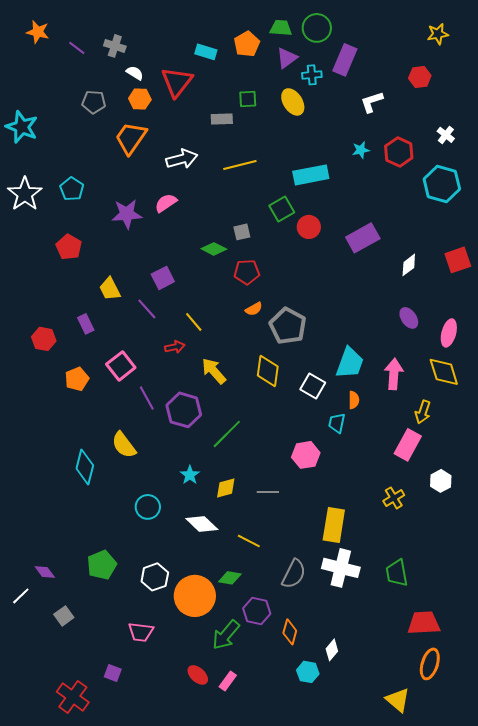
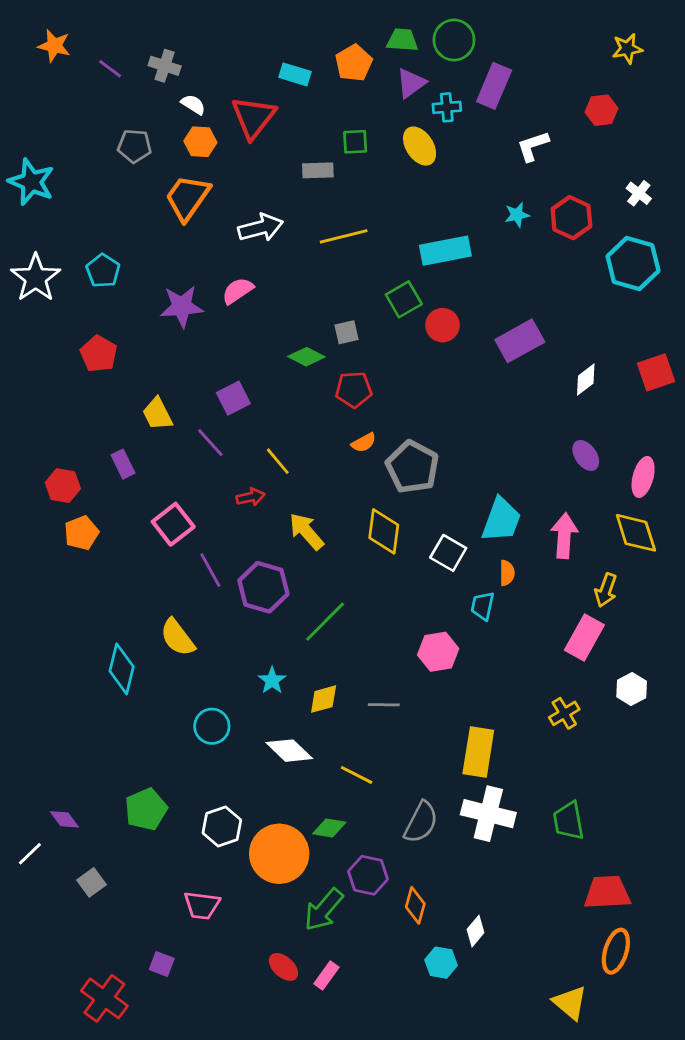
orange pentagon: (77, 379) -> (81, 533), moved

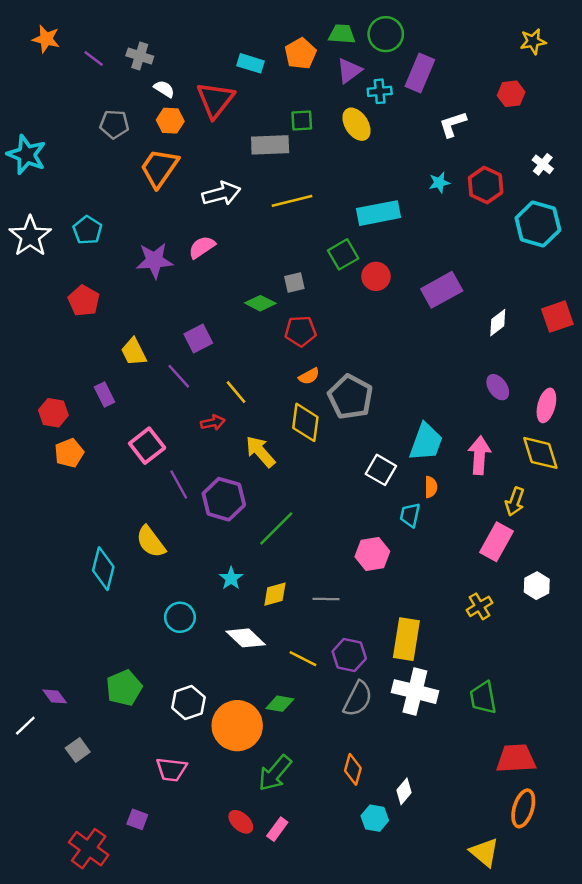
gray rectangle: (318, 170) -> (270, 145), size x1.4
yellow diamond: (384, 531) -> (305, 422), moved
purple hexagon: (368, 875) -> (349, 655), moved

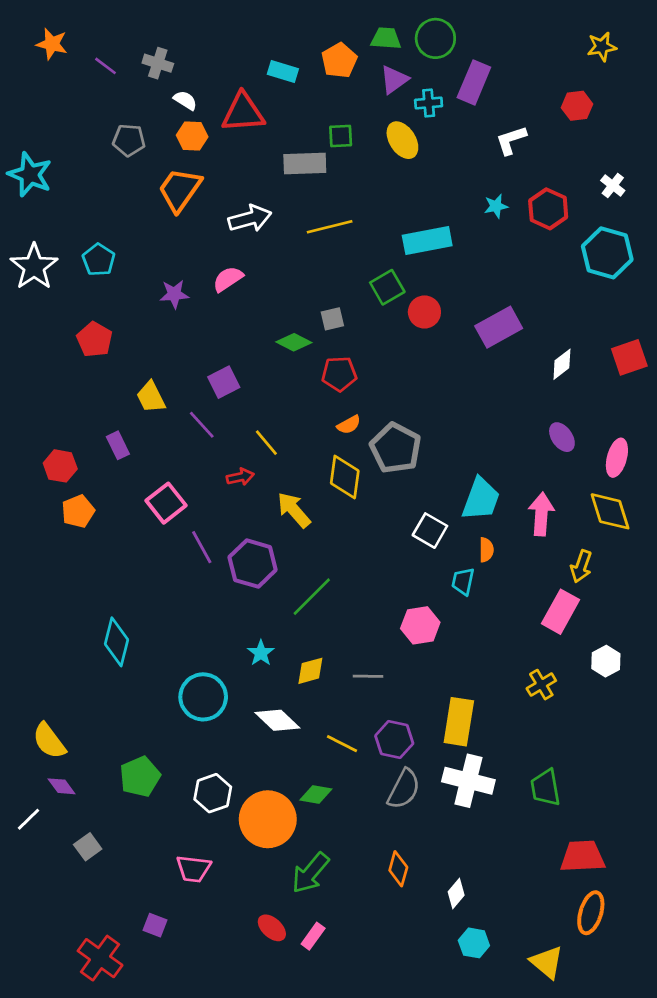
red triangle: (215, 100) -> (243, 113), turned 48
purple star: (154, 261) -> (174, 294), size x0.7
yellow semicircle: (151, 542) -> (49, 741), moved
cyan circle: (180, 617) -> (203, 697), size x1.4
cyan hexagon: (375, 818) -> (474, 943), moved

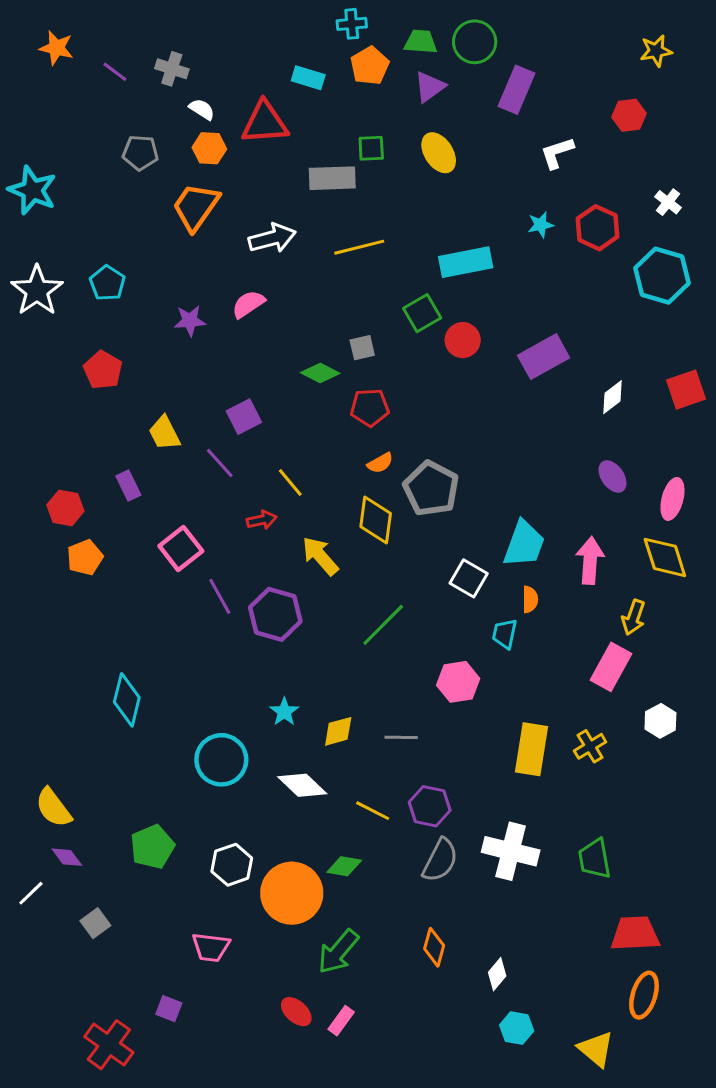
cyan cross: (429, 103) -> (352, 24), moved
green line: (312, 597) -> (383, 625), moved
yellow rectangle: (459, 722) -> (532, 749), moved

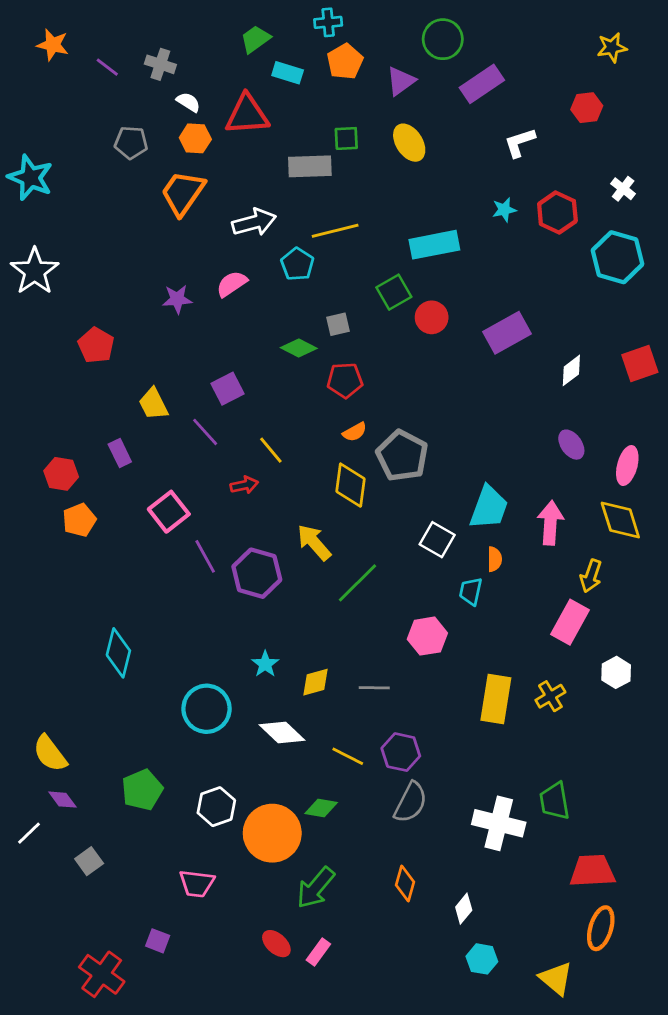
green trapezoid: (421, 42) -> (255, 39), moved, turned -40
purple rectangle: (517, 90) -> (482, 84), turned 33
cyan pentagon: (107, 283) -> (297, 264), moved
yellow arrow: (320, 556) -> (314, 542), moved
white cross: (511, 851) -> (499, 823), moved

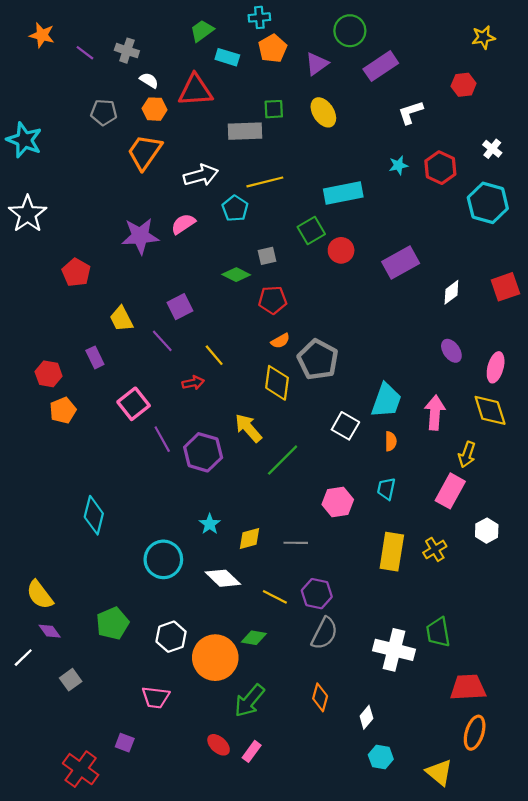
purple star: (177, 299) -> (140, 236), size x1.6
cyan trapezoid: (471, 591) -> (386, 489), moved

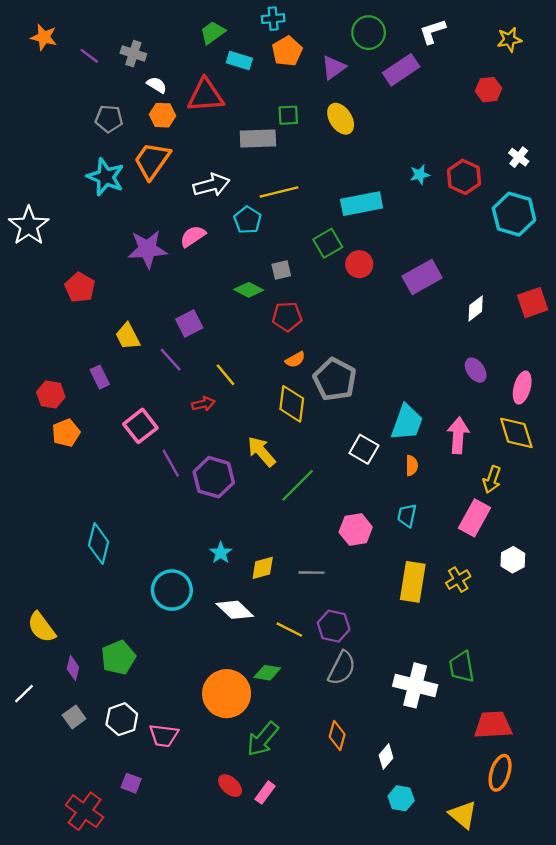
white L-shape: (411, 112) -> (433, 31), moved
cyan star: (24, 140) -> (106, 177), moved
purple diamond: (50, 631) -> (73, 668), moved, turned 50
white hexagon: (171, 637) -> (122, 719), moved

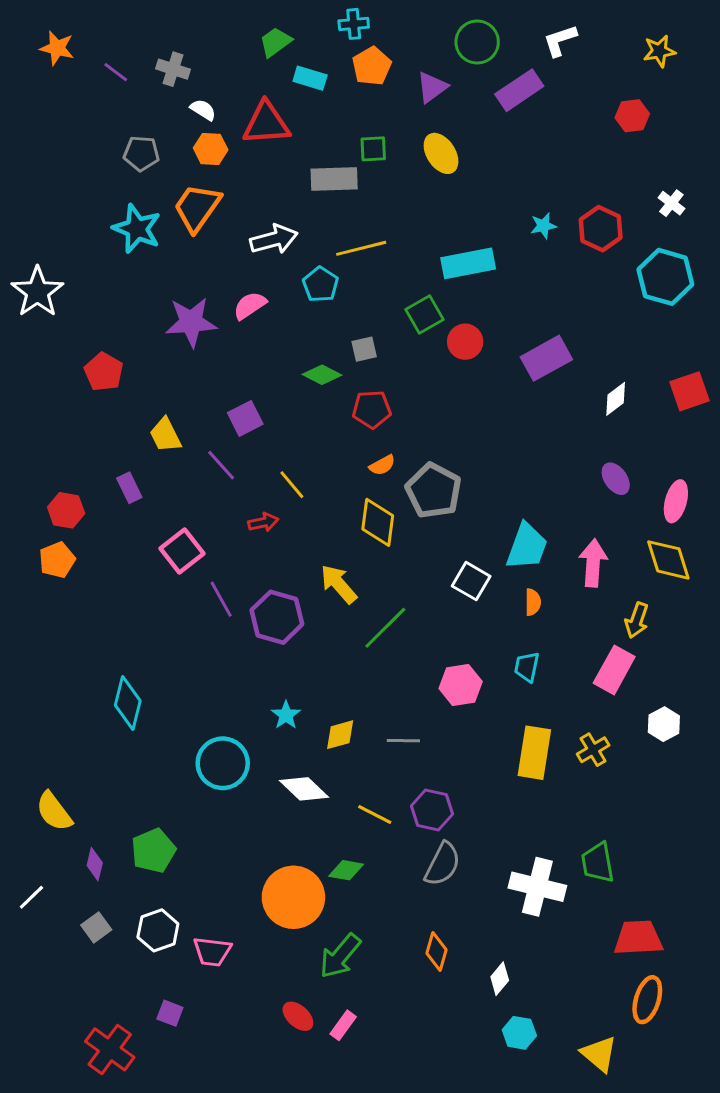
orange pentagon: (66, 433) -> (57, 560), moved

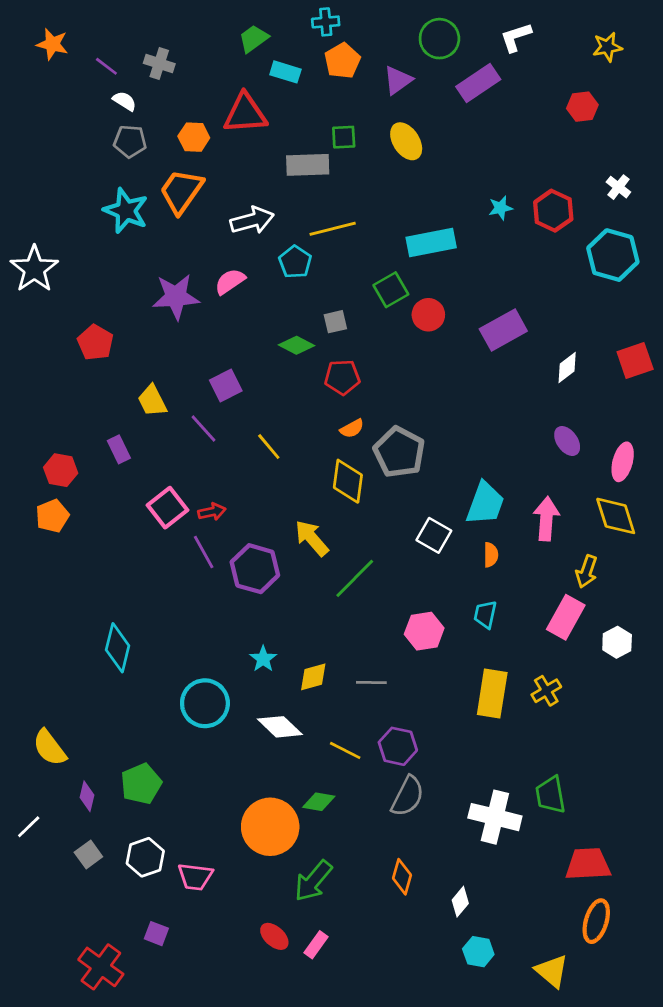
white semicircle: (203, 110) -> (124, 101), moved
red arrow: (263, 522) -> (212, 512), moved
white hexagon: (664, 724) -> (617, 642), moved

